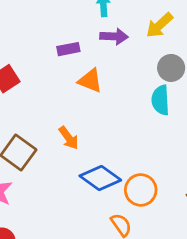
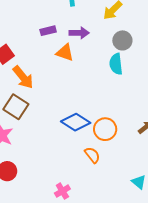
purple arrow: (114, 36) -> (79, 33), moved
orange arrow: (69, 138) -> (23, 77), moved, size x1.4

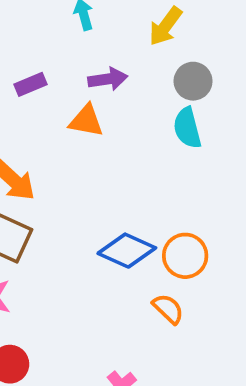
purple rectangle: (48, 31) -> (31, 84), moved

